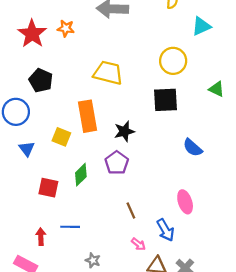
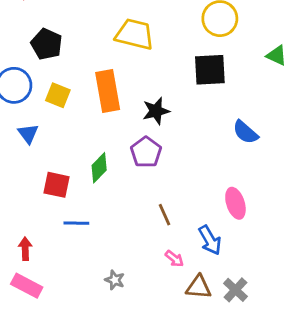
yellow square: (61, 137) -> (58, 95), moved
blue line: (70, 227) -> (76, 223), moved
red arrow: (41, 237) -> (25, 249), moved

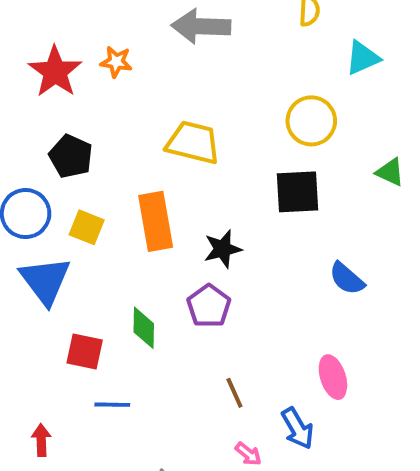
blue triangle: (28, 134) -> (45, 281), size x1.8
green diamond: (99, 168) -> (144, 328), turned -44

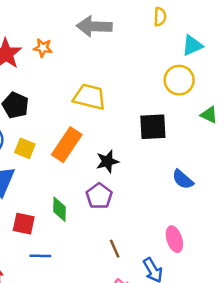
yellow circle: (311, 121) -> (179, 80), moved
orange rectangle: (156, 221) -> (67, 145), turned 44

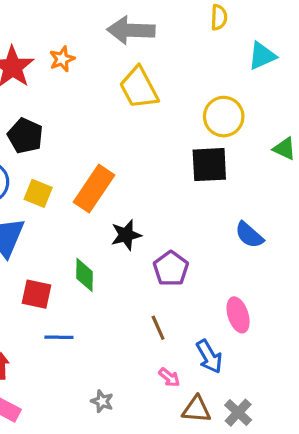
orange star: (43, 48) -> (62, 59), turned -30
yellow circle: (179, 80) -> (224, 117), moved
yellow trapezoid: (89, 97) -> (139, 88), moved, turned -132
black star: (107, 161) -> (126, 235), moved
purple pentagon: (99, 196) -> (171, 269), moved

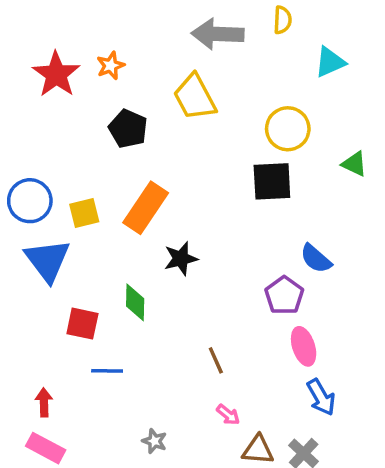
gray arrow: (131, 30) -> (218, 34), moved
black pentagon: (25, 136) -> (128, 129), moved
yellow square: (38, 193) -> (84, 213), turned -36
purple pentagon: (171, 269) -> (284, 295), moved
blue arrow: (209, 357) -> (321, 397), moved

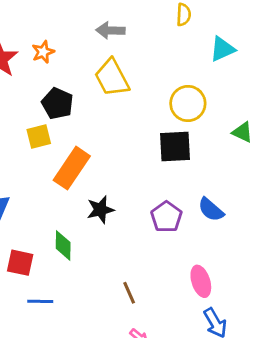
gray arrow: (218, 34) -> (110, 30), moved, size x0.7
yellow square: (84, 213) -> (39, 136), moved
purple pentagon: (284, 295) -> (166, 217), moved

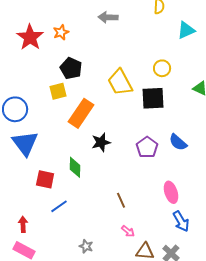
yellow trapezoid: (112, 78) -> (120, 82), moved
yellow circle: (188, 104) -> (162, 68), size x0.7
blue line: (40, 301) -> (59, 206), turned -36

